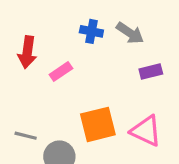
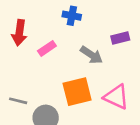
gray arrow: (130, 33) -> (91, 55), moved
purple rectangle: (151, 72) -> (120, 38), moved

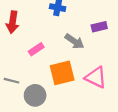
pink rectangle: (47, 48) -> (36, 49), moved

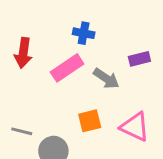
pink rectangle: (36, 49) -> (67, 68), moved, size x1.5
orange square: (62, 73) -> (90, 121), size x0.7

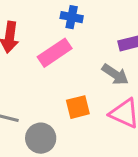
gray arrow: (106, 78) -> (115, 74), moved

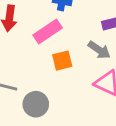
orange square: (78, 107) -> (62, 61), moved

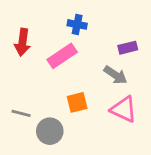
orange square: (62, 61) -> (77, 102), moved

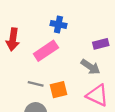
gray line: (21, 113) -> (36, 84), moved

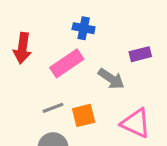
gray arrow: (90, 67) -> (111, 79), moved
gray line: (36, 84) -> (53, 108), turned -35

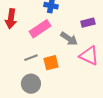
pink triangle: (136, 123) -> (89, 56), moved

